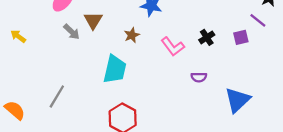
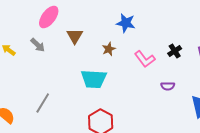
gray arrow: (72, 32) -> (38, 45), moved
cyan trapezoid: (115, 69) -> (94, 79), turned 80

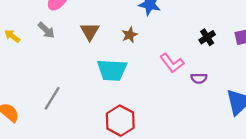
brown triangle: (75, 36) -> (90, 31), moved
pink L-shape: (145, 59) -> (172, 63), moved

